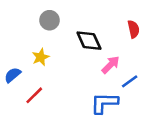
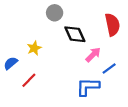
gray circle: (49, 20) -> (55, 13), moved
red semicircle: (134, 29) -> (112, 25), size x1.5

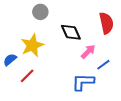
gray circle: (55, 13) -> (40, 12), moved
yellow star: (34, 48) -> (32, 45), size x1.6

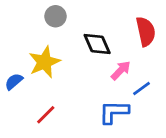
red line: (27, 76) -> (46, 115), moved

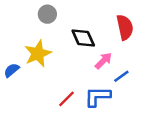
red line: (46, 115) -> (66, 99), moved

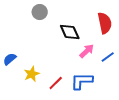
yellow star: (38, 54) -> (32, 74), moved, size x0.7
blue line: (121, 76) -> (108, 57), moved

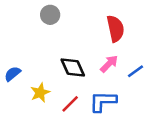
red semicircle: (105, 23) -> (115, 29), moved
black diamond: (70, 32) -> (73, 68), moved

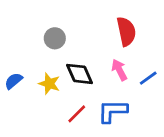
gray circle: (50, 15) -> (55, 38), moved
pink arrow: (109, 64) -> (119, 70), turned -72
yellow star: (40, 93) -> (49, 84), moved, turned -30

